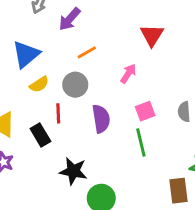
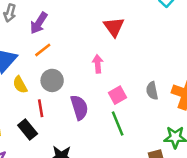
orange line: (87, 52) -> (43, 50), moved
pink arrow: (128, 73) -> (98, 64), turned -30
yellow semicircle: (39, 84) -> (20, 85), turned 102

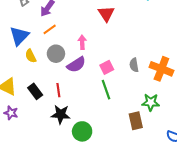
pink arrow: (98, 64) -> (82, 42), moved
purple semicircle: (79, 107) -> (76, 65), moved, turned 72
red line: (41, 108) -> (58, 90), moved

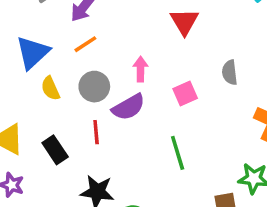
gray semicircle: (134, 65) -> (230, 72), moved
pink square: (107, 67) -> (185, 94), moved
red line: (58, 90) -> (96, 132), moved

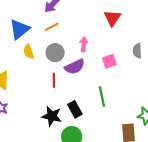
black rectangle: (55, 150) -> (75, 109), moved

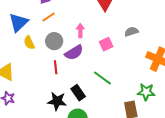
gray semicircle: (137, 51) -> (131, 32), turned 80
green line: (102, 97) -> (102, 78), turned -36

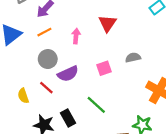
pink arrow: (80, 31) -> (76, 36), moved
yellow semicircle: (29, 43) -> (23, 96), moved
red line: (56, 67) -> (46, 88), turned -48

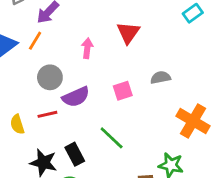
orange line: (44, 32) -> (35, 41), moved, turned -32
red line: (46, 88) -> (47, 114), turned -56

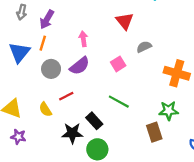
red triangle: (128, 33) -> (125, 21), moved
gray circle: (50, 77) -> (51, 69), moved
purple semicircle: (76, 97) -> (80, 66), moved

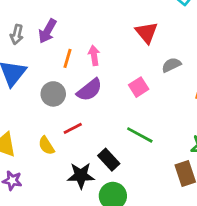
gray arrow: (22, 12) -> (17, 35), moved
orange line: (43, 43) -> (68, 58), moved

